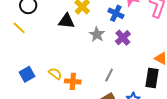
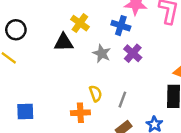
blue square: (27, 74) -> (25, 111), turned 35
yellow semicircle: (55, 74) -> (96, 93), moved, turned 40

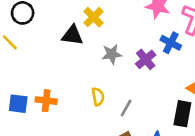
blue cross: (121, 26) -> (171, 43), moved
gray star: (102, 53) -> (112, 54), turned 30
orange cross: (80, 113) -> (46, 101), moved

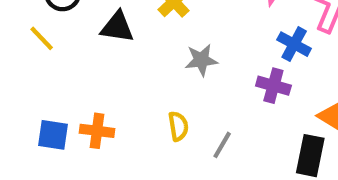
black triangle: (72, 35) -> (117, 27), moved
purple cross: (146, 59) -> (273, 86), moved, turned -36

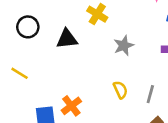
yellow line: (42, 38) -> (20, 73), moved
orange cross: (97, 131) -> (71, 106), turned -30

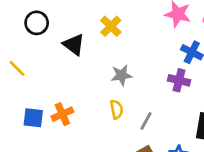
black triangle: (67, 39) -> (74, 45), turned 30
gray star: (124, 45) -> (121, 75), moved

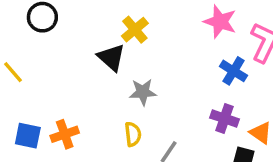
black triangle: (74, 45) -> (111, 57), moved
purple cross: (179, 80) -> (224, 118), moved

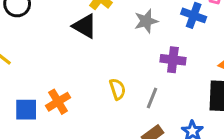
gray star: (143, 92) -> (146, 21), moved
purple cross: (224, 118) -> (173, 60), moved

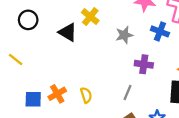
black triangle: (85, 26) -> (68, 32), moved
yellow semicircle: (118, 89) -> (86, 95), moved

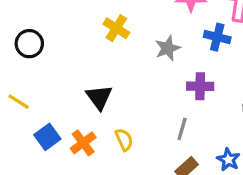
black triangle: (68, 32) -> (99, 97), moved, turned 30
blue square: (33, 99) -> (47, 137), moved, turned -30

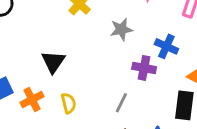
blue cross: (217, 37) -> (166, 46), moved

